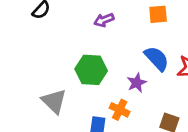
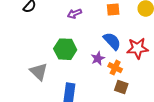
orange cross: (120, 110) -> (115, 68), moved

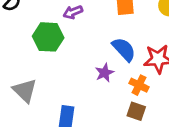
green hexagon: (65, 49) -> (48, 37), moved
orange cross: (115, 68) -> (139, 85), moved

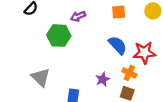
purple star: (105, 73) -> (103, 79), moved

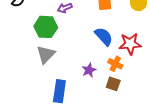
gray triangle: (41, 77) -> (46, 54), moved, turned 30

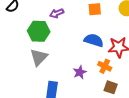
blue semicircle: (104, 36) -> (94, 40), turned -30
brown square: (113, 84) -> (111, 87), moved

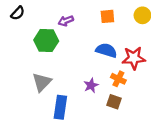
gray triangle: (39, 57) -> (42, 82), moved
brown square: (111, 87) -> (114, 102), moved

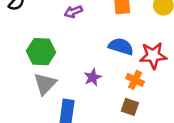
green hexagon: (46, 41) -> (41, 52), moved
purple star: (91, 85) -> (93, 77), moved

